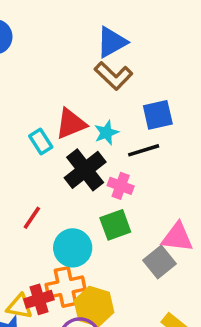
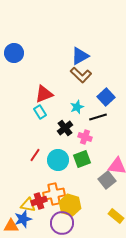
blue square: (158, 115) -> (106, 97), turned -30
red triangle: (71, 124) -> (44, 94), moved
black cross: (85, 170) -> (65, 128), size x0.7
cyan circle: (73, 248) -> (58, 160), moved

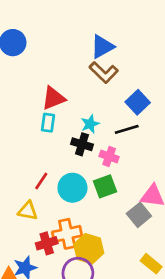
cyan star: (77, 107) -> (90, 124), moved
cyan rectangle: (40, 112) -> (48, 123), turned 40
black cross: (65, 128) -> (82, 144), turned -35
yellow triangle: (28, 205) -> (28, 211), moved

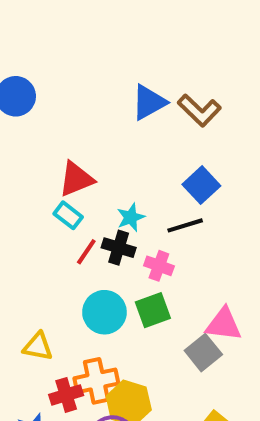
brown L-shape: (104, 72) -> (199, 110), moved
cyan rectangle: (48, 123) -> (68, 215), turned -60
red line: (41, 181) -> (86, 252), moved

